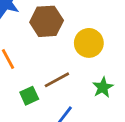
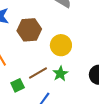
green star: (103, 87) -> (60, 74), moved

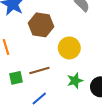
green star: (60, 74) -> (75, 81), moved

